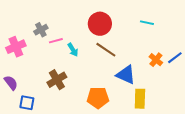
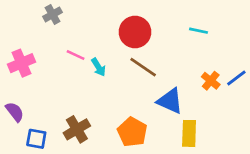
gray cross: (41, 30) -> (53, 14), moved
pink line: (56, 41) -> (76, 55), turned 40
brown cross: (57, 80) -> (77, 129), moved
orange pentagon: (98, 98) -> (132, 132), turned 30

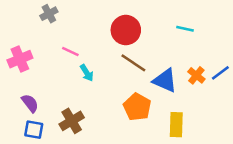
cyan arrow: (98, 67) -> (87, 73), moved
blue triangle: (170, 101) -> (165, 80), moved
purple semicircle: (15, 112) -> (30, 103), moved
orange pentagon: (132, 132) -> (137, 107), moved

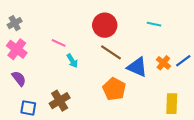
gray cross: (49, 14) -> (15, 23), moved
pink cross: (20, 59) -> (17, 49), turned -30
purple semicircle: (30, 103) -> (19, 79), moved
yellow rectangle: (176, 125) -> (172, 104), moved

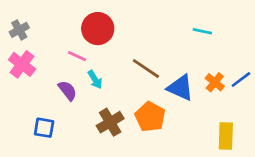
red circle: (105, 25) -> (98, 29), moved
purple semicircle: (19, 79) -> (67, 91), moved
brown cross: (60, 101) -> (110, 122), moved
blue square: (28, 108) -> (44, 128), moved

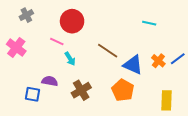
gray cross: (19, 30) -> (26, 15), moved
purple semicircle: (67, 91) -> (50, 81), moved, turned -42
orange pentagon: (150, 117) -> (123, 90), moved

